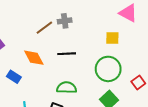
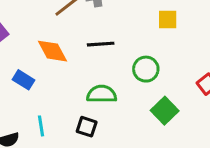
green circle: (108, 69) -> (146, 69), moved, size x0.7

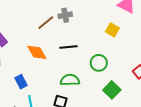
yellow square: (168, 19) -> (112, 30), turned 32
blue rectangle: (24, 80) -> (21, 82), moved, turned 32

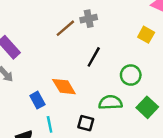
black line: (69, 47) -> (94, 57), turned -54
orange diamond: (37, 52) -> (64, 87), moved
green semicircle: (70, 80) -> (110, 103), moved

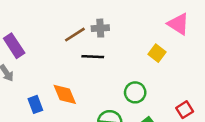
black line: (94, 57) -> (93, 57), moved, turned 55

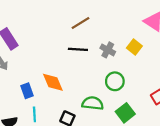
gray cross: (100, 28) -> (108, 50), moved, turned 32
brown line: (75, 35) -> (81, 23), moved

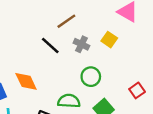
brown line: (81, 23) -> (66, 21), moved
black line: (78, 49) -> (50, 45), turned 42

